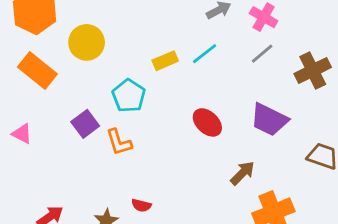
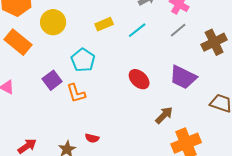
yellow rectangle: (165, 61) -> (104, 24), moved

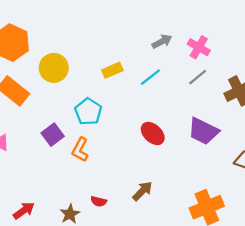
orange L-shape: (76, 93) -> (80, 150), turned 45
brown arrow: (164, 115) -> (142, 191), moved

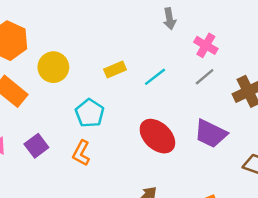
gray arrow: (162, 41) -> (170, 19), moved, turned 108
red ellipse: (153, 133) -> (157, 136), size x1.4
purple square: (53, 135) -> (36, 146), moved

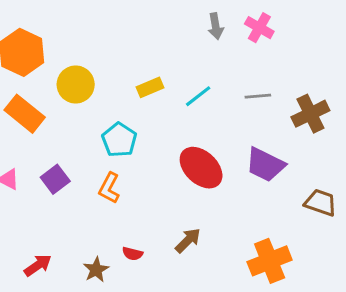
pink cross: (206, 45) -> (259, 28), moved
gray line: (205, 77) -> (258, 96), turned 35

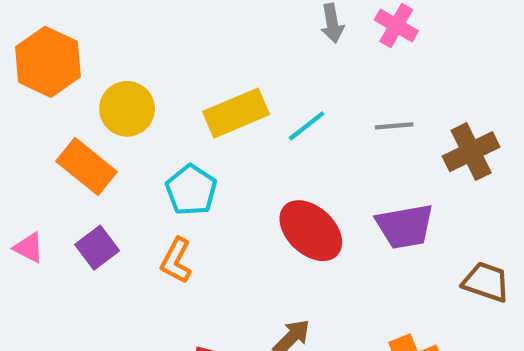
yellow rectangle: (150, 87) -> (236, 113), size x1.6
orange rectangle: (25, 114) -> (86, 167), moved
purple trapezoid: (265, 165) -> (405, 226), turned -36

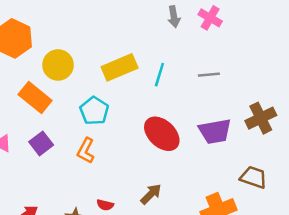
cyan line: (307, 126) -> (159, 75), turned -35
brown cross: (471, 152) -> (261, 118), moved
brown trapezoid: (486, 282) -> (254, 177), moved

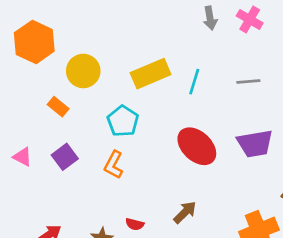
orange rectangle: (35, 98) -> (58, 107), size x0.6

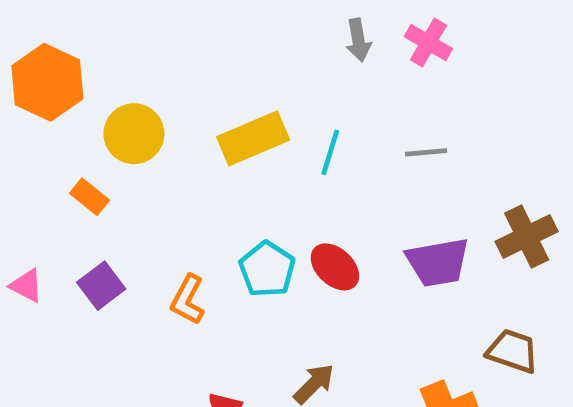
cyan pentagon: (123, 121) -> (267, 269), moved
red ellipse: (197, 146) -> (335, 267), size x0.7

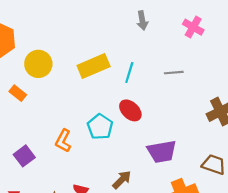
pink cross: (428, 43) -> (193, 27), moved
purple trapezoid: (438, 262) -> (162, 152), moved
red ellipse: (335, 267) -> (130, 110), moved
purple square: (101, 286) -> (24, 156), moved

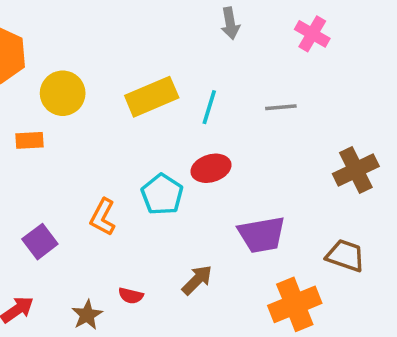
orange rectangle: (18, 93) -> (29, 140), turned -42
red ellipse: (130, 110) -> (211, 168), turned -60

